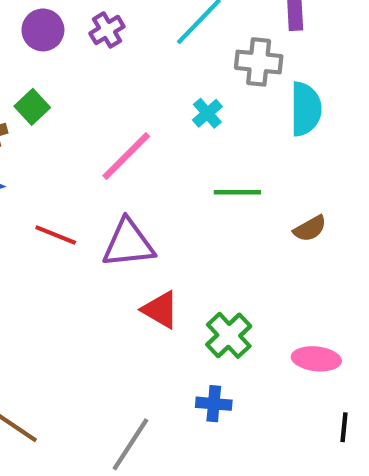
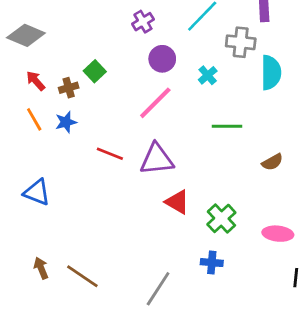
purple circle: (43, 30) -> (162, 59), moved
brown semicircle: (310, 229) -> (272, 162), moved

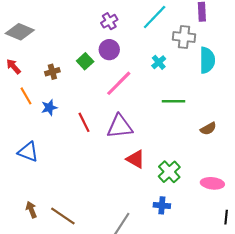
purple circle: (162, 59) -> (109, 50), moved
green square: (95, 71) -> (85, 61), moved
red arrow: (36, 81) -> (13, 66), moved
blue star: (66, 122) -> (49, 108), moved
red line: (110, 154) -> (84, 122), turned 42

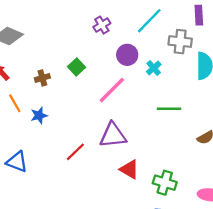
purple circle: (109, 50) -> (127, 55), moved
red line: (84, 122) -> (75, 152), moved, turned 72
green cross: (169, 172) -> (165, 183), turned -30

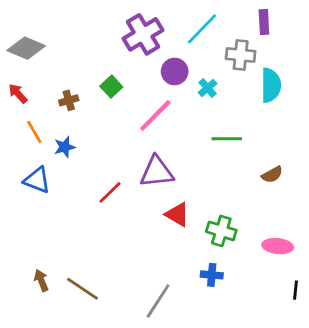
purple cross: (102, 25) -> (143, 34), size x1.8
blue triangle: (17, 162) -> (37, 180), moved

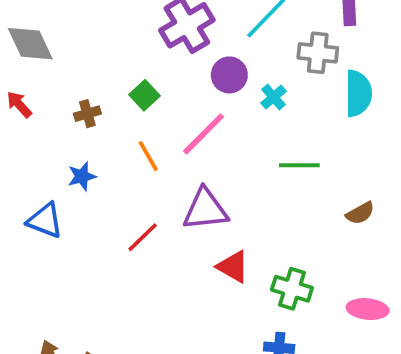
gray diamond: (26, 48) -> (30, 44), turned 42
orange line: (34, 132) -> (148, 156), moved

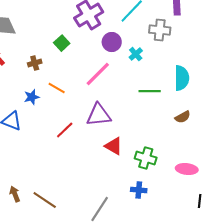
cyan semicircle: (358, 93) -> (182, 78), moved
green square: (145, 95) -> (62, 43), moved
orange line: (148, 156) -> (57, 88), moved, turned -30

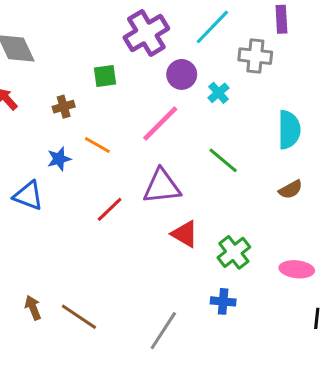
green square: (62, 43) -> (105, 76), turned 35
green line: (150, 91) -> (223, 160), moved, turned 40
green cross: (146, 158) -> (234, 252), turned 35

